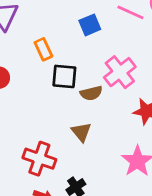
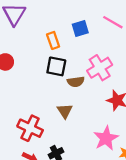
orange rectangle: (43, 49) -> (53, 40), moved

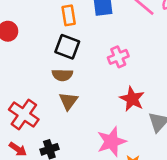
pink cross: (100, 68) -> (118, 57), size x0.7
brown semicircle: (76, 82) -> (62, 75), moved

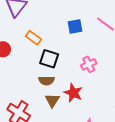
orange rectangle: (69, 15) -> (33, 38), moved, turned -42
red star: (132, 99) -> (73, 93), moved

